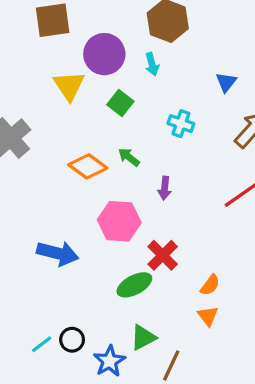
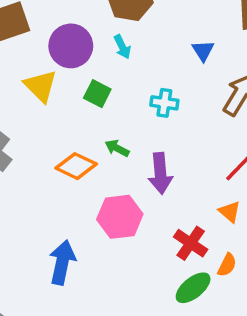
purple arrow: (165, 188) -> (160, 173), size x1.6
blue arrow: (58, 253) -> (62, 262), turned -81
red cross: (163, 255) -> (191, 243), moved
green ellipse: (134, 285) -> (193, 288), moved
orange triangle: (208, 316) -> (230, 212), moved

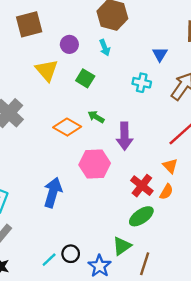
purple circle: (71, 46) -> (69, 44), size x0.6
cyan cross: (164, 103) -> (142, 83), moved
orange semicircle: (227, 265) -> (166, 192), moved

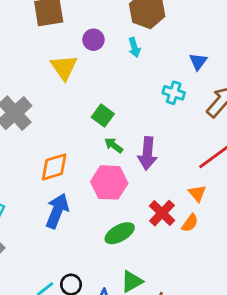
green square: (85, 78) -> (103, 116), moved
green arrow: (96, 117) -> (114, 145), moved
orange diamond: (67, 127) -> (54, 167), moved, turned -52
green ellipse: (141, 216) -> (120, 233), moved

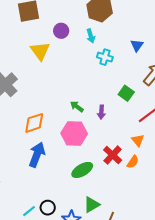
cyan cross: (174, 93) -> (105, 57), moved
green square: (103, 116) -> (126, 93), moved
purple arrow: (147, 153) -> (101, 112), size x0.6

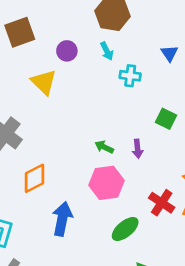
orange diamond: (34, 123) -> (35, 178), moved

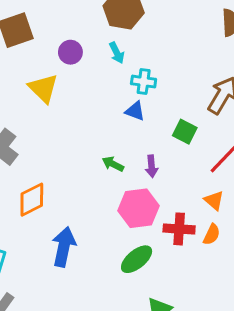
blue triangle: (169, 53) -> (135, 111), moved, turned -36
pink hexagon: (107, 183) -> (139, 208), moved
red cross: (162, 203) -> (179, 229), turned -30

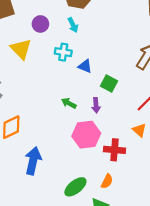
cyan cross: (144, 82) -> (63, 52), moved
green square: (185, 132) -> (109, 84), moved
orange semicircle: (212, 234) -> (107, 181), moved
green ellipse: (137, 259) -> (75, 187), moved

